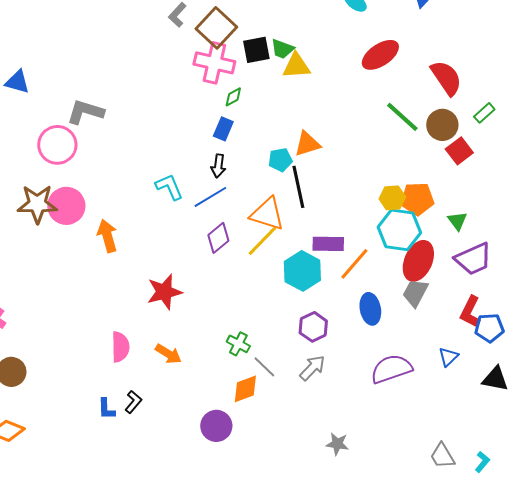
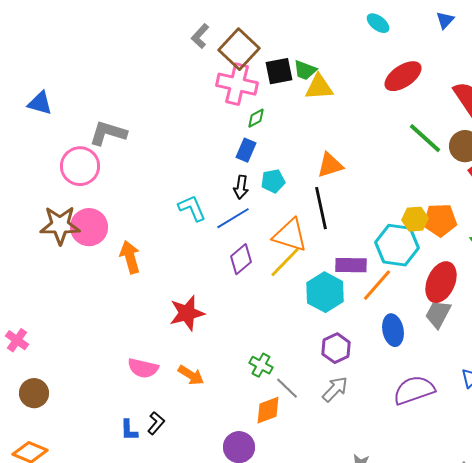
cyan pentagon: (280, 160) -> (273, 181), moved
cyan hexagon: (399, 230) -> (397, 245), moved
pink semicircle: (120, 347) -> (143, 368), turned 104

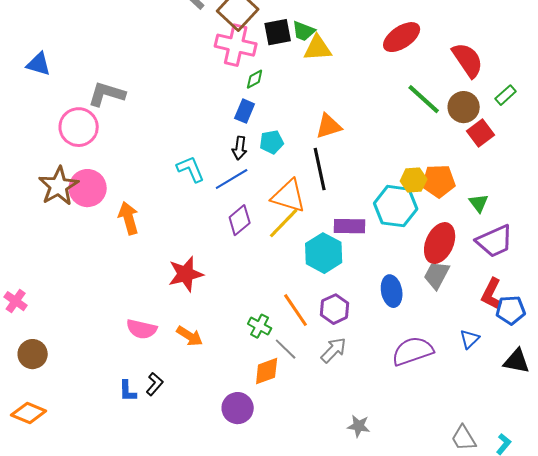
brown star: (60, 225) -> (59, 186), turned -30
orange line: (377, 285) -> (296, 310), moved, turned -75

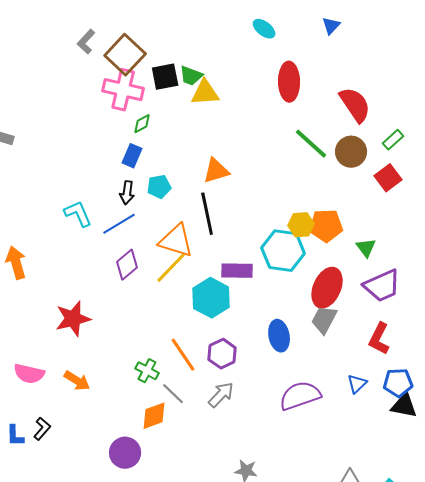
red ellipse: (402, 37) -> (289, 82), turned -57
red square: (481, 133) -> (388, 178), moved
blue pentagon: (511, 310) -> (398, 383), moved

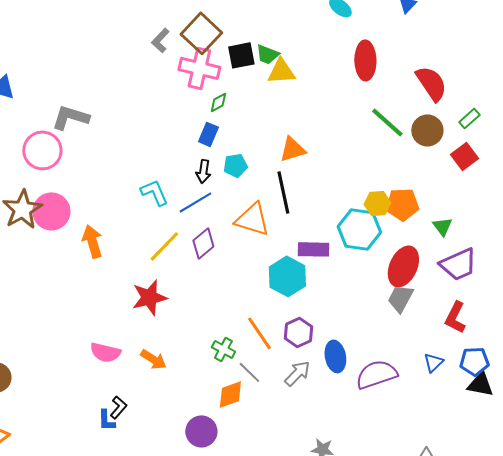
gray L-shape: (86, 42) -> (160, 40), moved
yellow line: (171, 268) -> (164, 246), moved
blue ellipse: (279, 336) -> (335, 356), moved
blue L-shape: (15, 436) -> (106, 420), moved

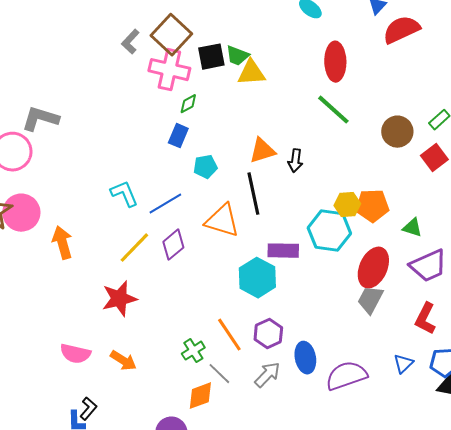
red semicircle: (431, 83) -> (401, 30), moved, turned -81
green line: (387, 122) -> (333, 110), moved
black arrow: (203, 171) -> (295, 161), moved
green triangle: (442, 226) -> (412, 228), turned -35
green cross: (223, 349) -> (193, 351), turned 30

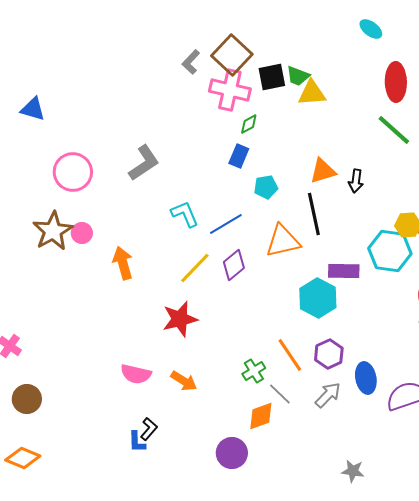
gray L-shape: (40, 119) -> (144, 163), moved, turned 129
pink circle: (21, 213) -> (82, 233), size x0.6
orange triangle: (222, 221) -> (283, 241), turned -30

